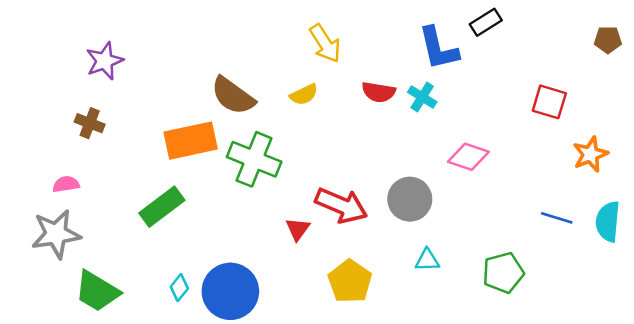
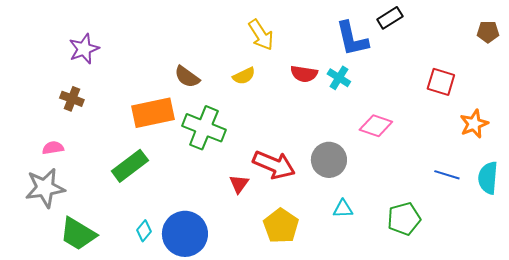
brown semicircle: (233, 96) -> (187, 77), size x0.7

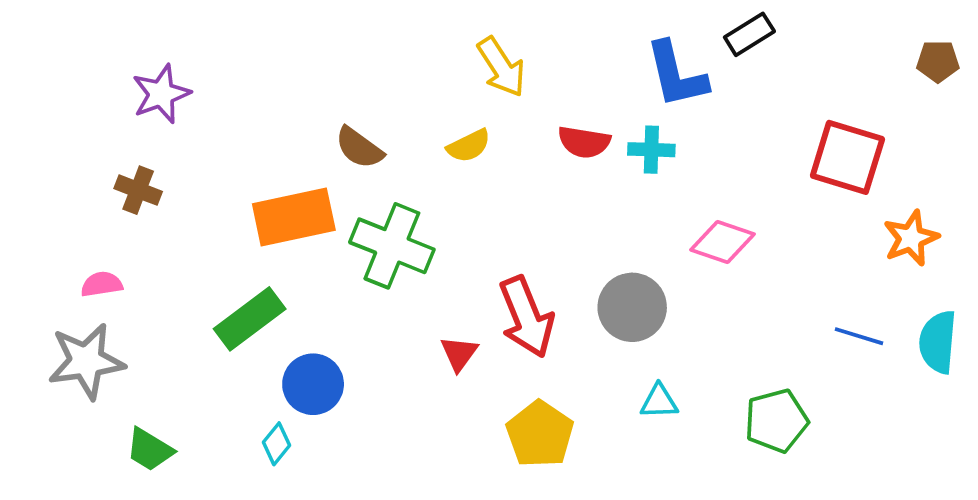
cyan cross: (339, 78) -> (651, 150), turned -30
red square: (441, 82) -> (847, 157), size x1.4
red arrow: (274, 165) -> (526, 317), turned 45
green trapezoid: (78, 234) -> (150, 450), size x0.7
blue circle: (185, 234) -> (313, 384), moved, size x0.7

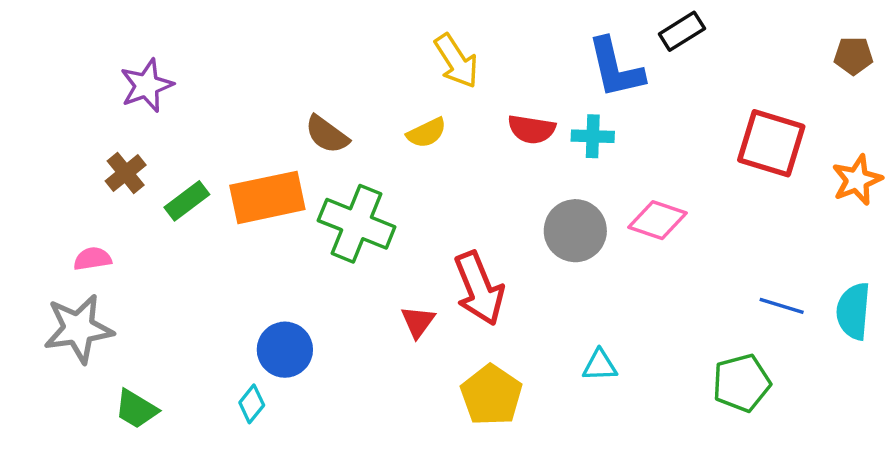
brown cross: (138, 190) -> (126, 173), turned 30
orange star: (911, 238) -> (857, 180), moved
gray circle: (632, 307) -> (575, 231), moved
green rectangle: (250, 319) -> (187, 201), moved, size x0.7
green pentagon: (776, 421) -> (741, 383), moved

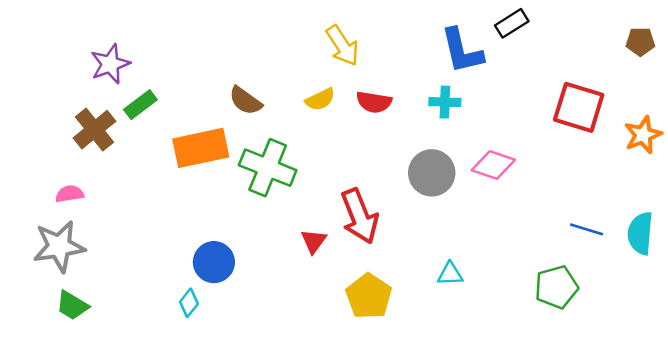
red semicircle: (532, 129) -> (374, 102), moved
brown cross: (126, 173) -> (94, 130), size x1.4
green rectangle: (187, 201) -> (140, 105), moved
green trapezoid: (136, 409) -> (72, 305), moved

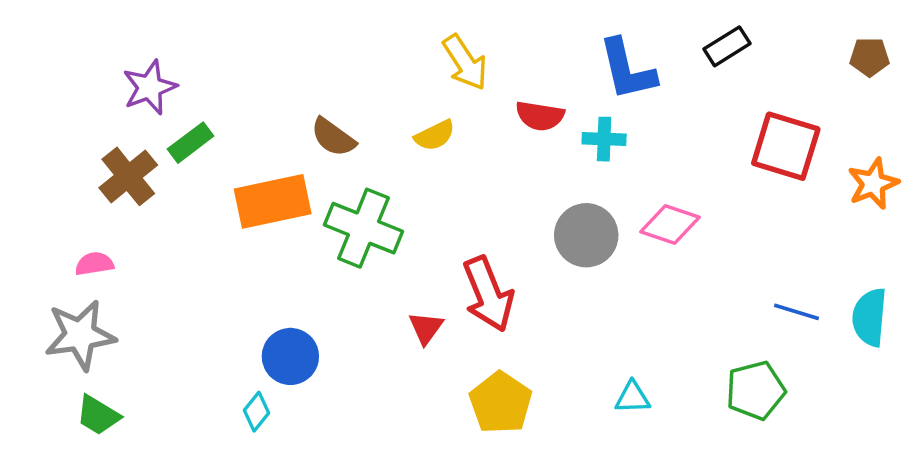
black rectangle: (512, 23) -> (727, 46), moved
red semicircle: (374, 102) -> (540, 116), moved
cyan triangle: (450, 274) -> (633, 397), moved

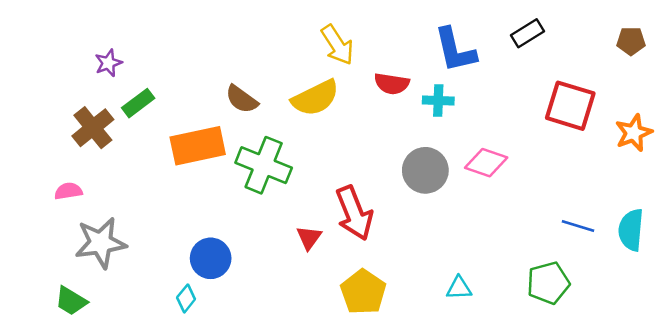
purple star: (150, 87) -> (108, 63), size x0.7
yellow semicircle: (435, 135) -> (315, 98), size x1.6
gray star: (80, 335) -> (101, 243), moved

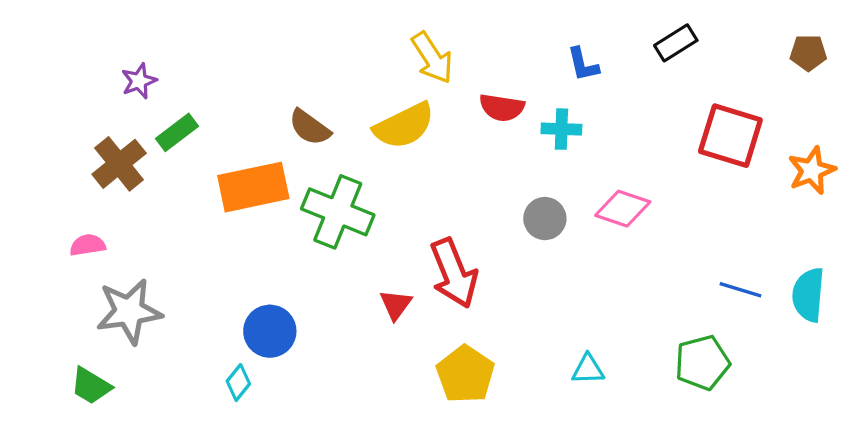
blue L-shape: (455, 50) -> (583, 64), size x0.6
gray circle: (425, 170) -> (545, 219), size x0.7

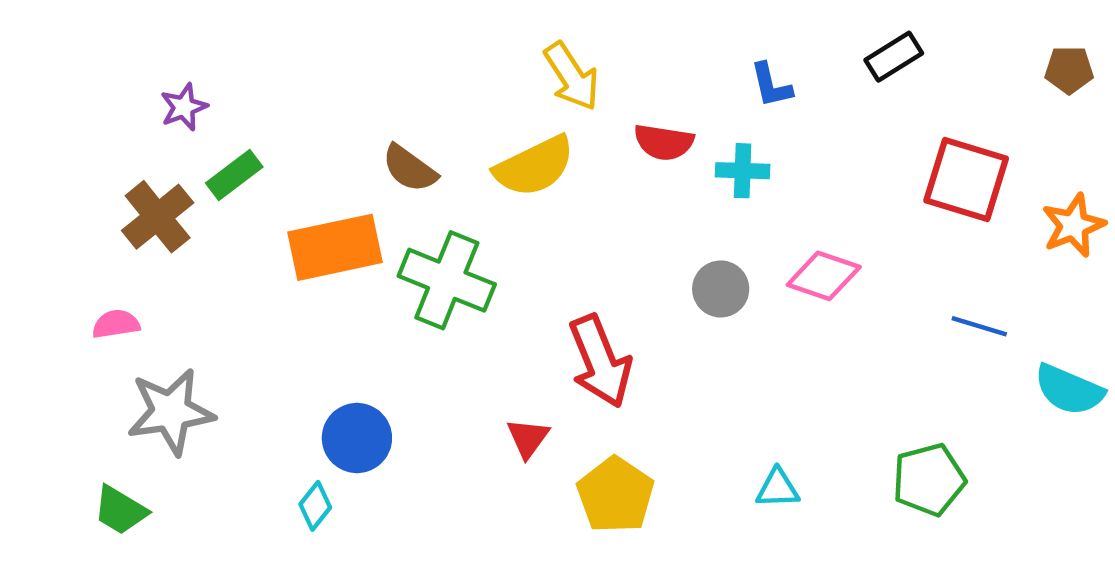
blue line: (740, 290) -> (979, 326), moved
cyan semicircle: (808, 295) -> (1069, 390), turned -72
red triangle: (396, 305) -> (528, 438), moved

